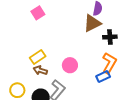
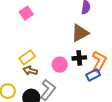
brown triangle: (92, 23) -> (80, 33), moved
black cross: (110, 37) -> (79, 58), moved

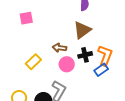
pink square: (26, 13) -> (26, 18), turned 32
brown arrow: (30, 71) -> (59, 48), moved

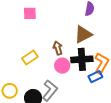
brown arrow: (59, 48) -> (58, 48), turned 56
black cross: (85, 55) -> (82, 59), size x1.5

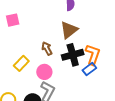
pink circle: (62, 66) -> (44, 72), moved

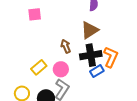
yellow rectangle: (21, 63) -> (39, 67), moved
blue rectangle: (89, 69) -> (97, 71), moved

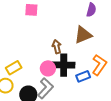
black cross: (91, 55) -> (64, 65), moved
yellow rectangle: (39, 67) -> (14, 68), moved

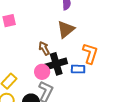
blue rectangle: (83, 76) -> (78, 69), turned 40

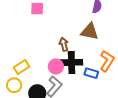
brown triangle: (66, 29) -> (90, 32), turned 36

